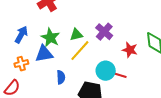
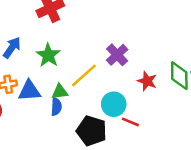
green triangle: (76, 35) -> (60, 92), moved
blue triangle: (44, 54) -> (29, 91), moved
red line: (120, 75) -> (130, 122), moved

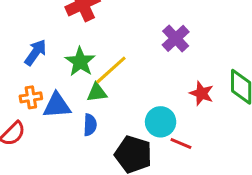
purple cross: (117, 55) -> (176, 38), moved
yellow line: (84, 75) -> (111, 70), moved
green triangle: (60, 92) -> (97, 92), moved

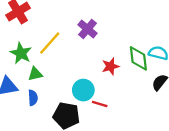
yellow line: (111, 70) -> (50, 43), moved
red star: (202, 93) -> (110, 66), turned -30

